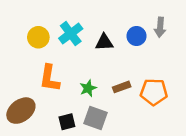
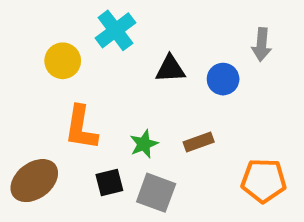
cyan cross: (71, 34) -> (115, 30), moved
blue circle: (136, 36) -> (223, 79), moved
orange pentagon: (154, 92) -> (264, 181), moved
black square: (67, 122) -> (109, 183), moved

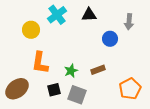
black triangle: (170, 69) -> (89, 15), moved
orange pentagon: (264, 181) -> (130, 89), turned -30

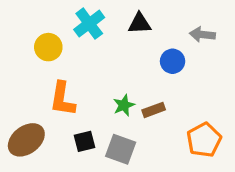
gray arrow: (129, 22) -> (202, 35), turned 91
green star: (71, 71) -> (124, 105), moved

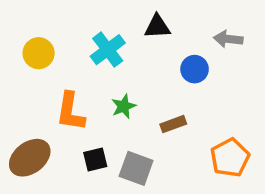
cyan cross: (89, 24) -> (108, 50), moved
yellow circle: (48, 47) -> (39, 53), moved
green star: (124, 105) -> (124, 106), moved

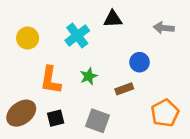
blue circle: (195, 69) -> (140, 62), moved
black square: (95, 159) -> (56, 118), moved

